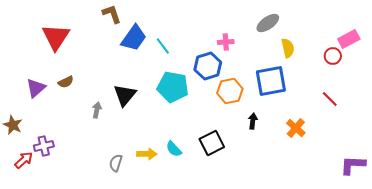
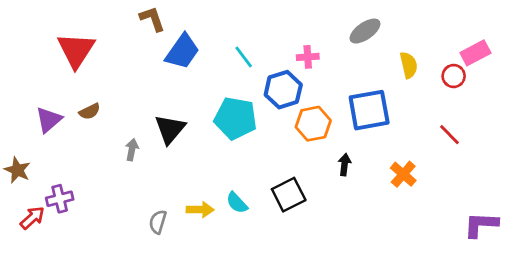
cyan line: (163, 46) -> (244, 57), moved
yellow semicircle: (288, 48) -> (409, 65), moved

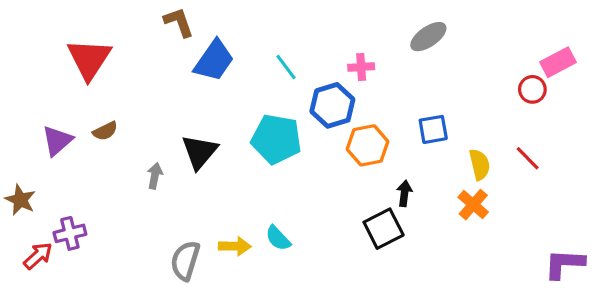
yellow semicircle: (409, 65) -> (480, 165), moved
blue square: (369, 110) -> (433, 129), size x0.6
black square: (289, 195) -> (384, 229), moved
gray semicircle: (158, 222) -> (185, 261), size x1.4

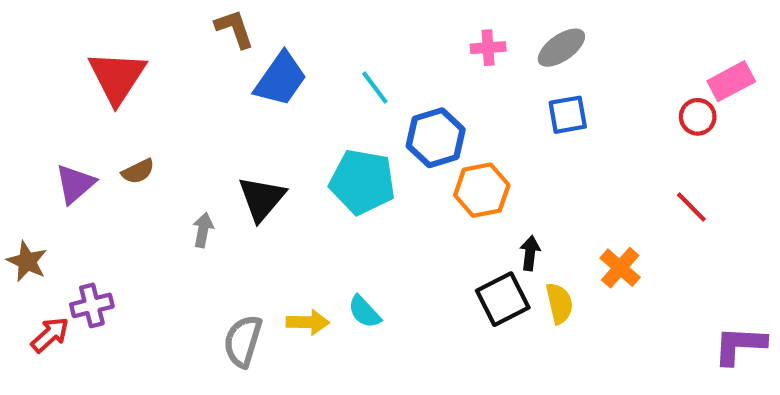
pink cross: (361, 67) -> (488, 48), moved
blue square: (433, 129) -> (568, 115), moved
yellow semicircle: (480, 165) -> (559, 303), moved

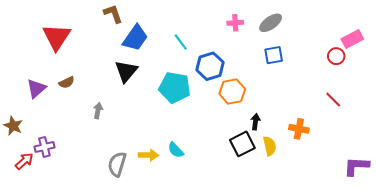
black triangle: (262, 199) -> (126, 71), moved
orange cross: (620, 268) -> (299, 129), turned -30

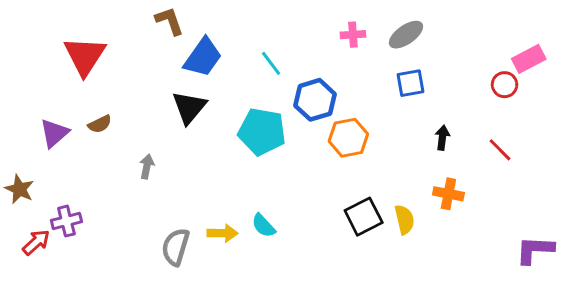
black arrow: (255, 122) -> (442, 138), moved

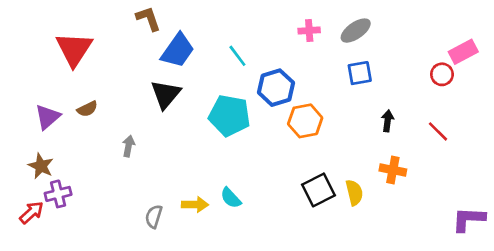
brown star: (19, 189) -> (41, 166), moved
gray semicircle: (176, 247) -> (154, 216), size x0.7

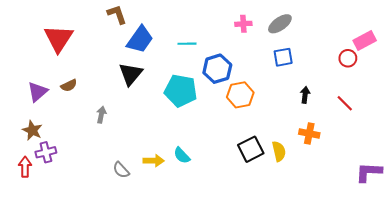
cyan line: (237, 56) -> (187, 44), turned -54
red arrow: (32, 213) -> (25, 167), turned -48
gray semicircle: (154, 216) -> (121, 170), turned -60

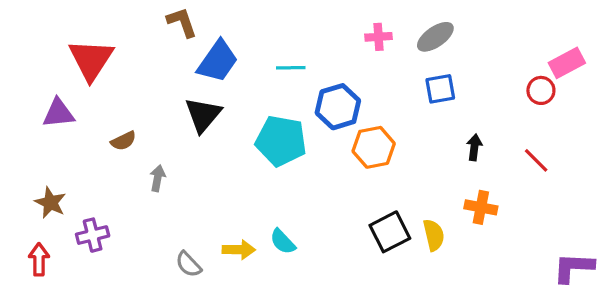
brown semicircle: (69, 85) -> (123, 141), moved
purple triangle: (38, 92) -> (58, 113), moved, turned 35
purple cross: (46, 152) -> (93, 235), moved

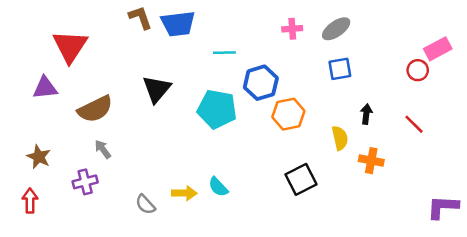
blue trapezoid: (218, 61) -> (178, 24), moved, turned 48
brown semicircle: (123, 141) -> (95, 109), size x1.8
gray arrow: (158, 178) -> (103, 149), moved, turned -48
purple cross: (93, 235) -> (85, 182), moved
yellow semicircle: (434, 235) -> (340, 138), moved

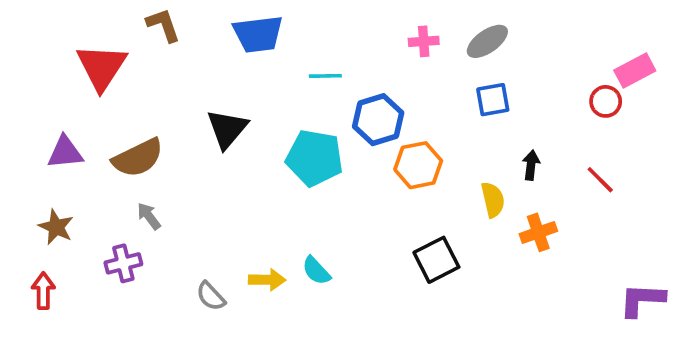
brown L-shape: (140, 17) -> (163, 25), moved
purple triangle: (45, 88) -> (65, 152), moved
orange cross: (371, 161) -> (538, 232), turned -30

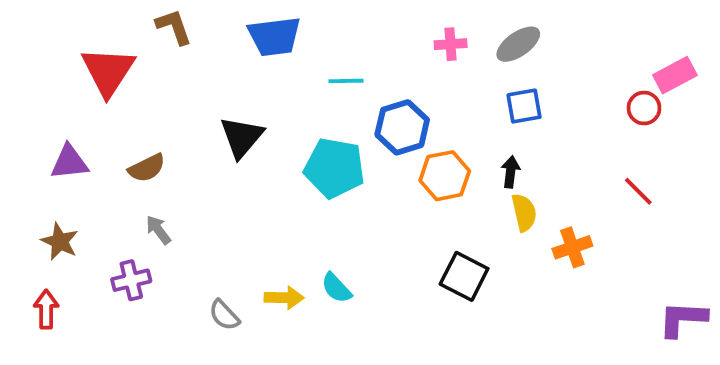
brown semicircle: (138, 158) -> (147, 168), size x0.7
black arrow: (531, 165) -> (511, 172), moved
black square: (436, 260) -> (464, 276), turned -36

